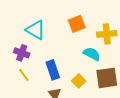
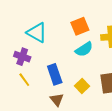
cyan semicircle: (92, 54) -> (84, 49), moved, turned 120

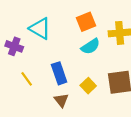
purple cross: (22, 57) -> (14, 46), moved

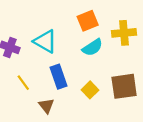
cyan triangle: (40, 28) -> (45, 41), moved
brown triangle: (61, 100) -> (46, 106), moved

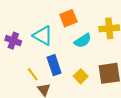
orange square: (88, 21) -> (68, 18), moved
yellow line: (23, 83) -> (33, 74), moved

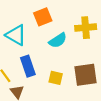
yellow square: (81, 76) -> (56, 78), turned -32

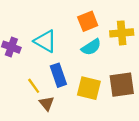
orange square: (43, 17) -> (88, 21), moved
yellow square: (56, 78) -> (89, 88), size x1.5

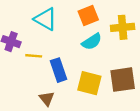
cyan triangle: (45, 41) -> (46, 19), moved
yellow line: (34, 86) -> (34, 56), moved, turned -49

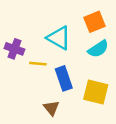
cyan triangle: (46, 19) -> (59, 38), moved

